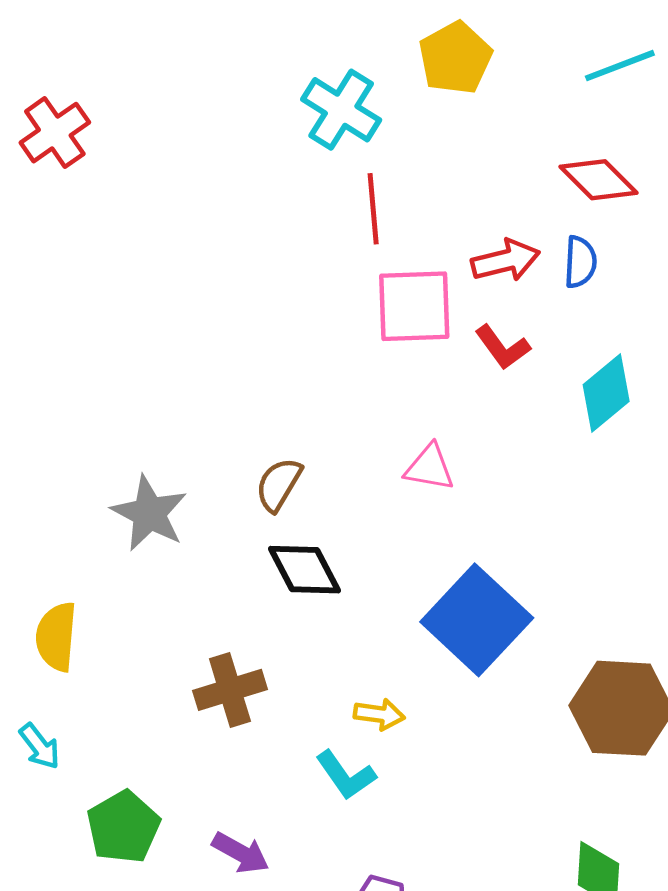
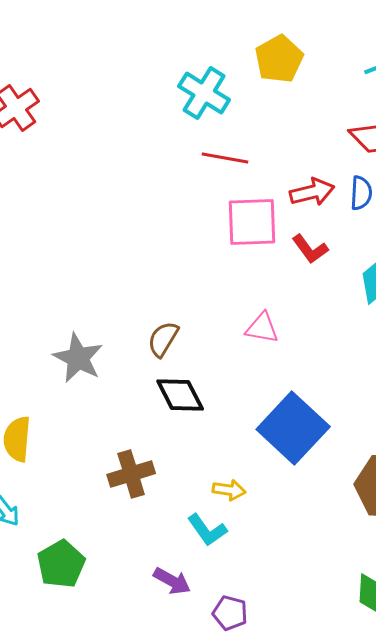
red line: (373, 209) -> (225, 158), turned -75
purple arrow: (241, 853) -> (172, 581), moved

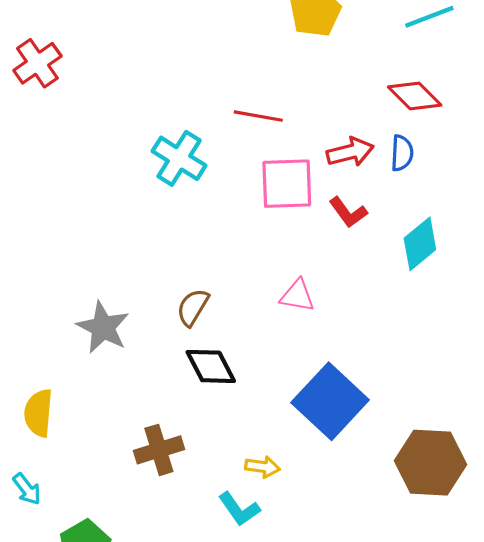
cyan cross: (204, 93) -> (179, 158), moved

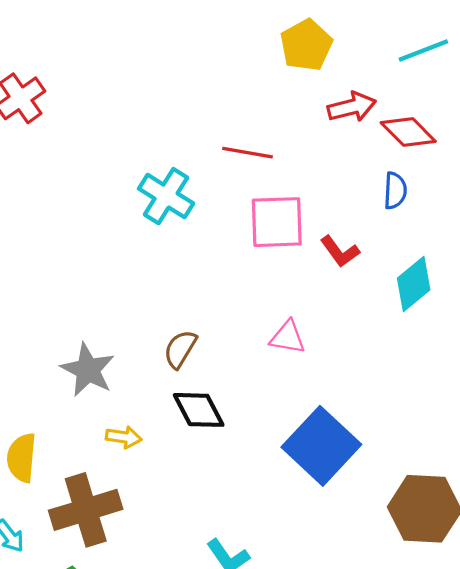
red arrow: (350, 152) -> (352, 107), moved
brown cross: (159, 450) -> (86, 510), moved, size x1.4
yellow arrow: (262, 467) -> (124, 437), moved

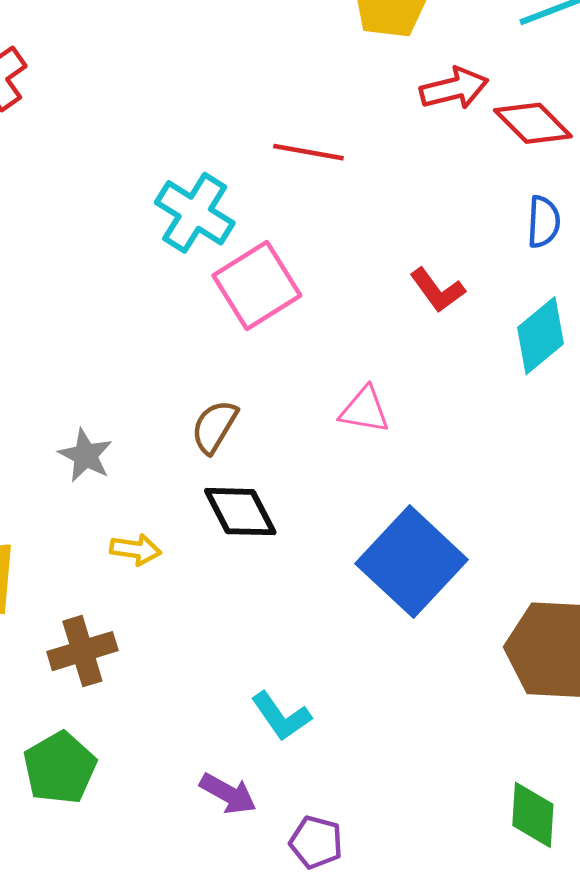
blue semicircle: (395, 191) -> (544, 222), moved
pink square: (277, 222) -> (257, 286), moved, turned -30
gray star: (88, 370) -> (86, 455), size x0.7
brown cross: (86, 510) -> (82, 651), size x0.7

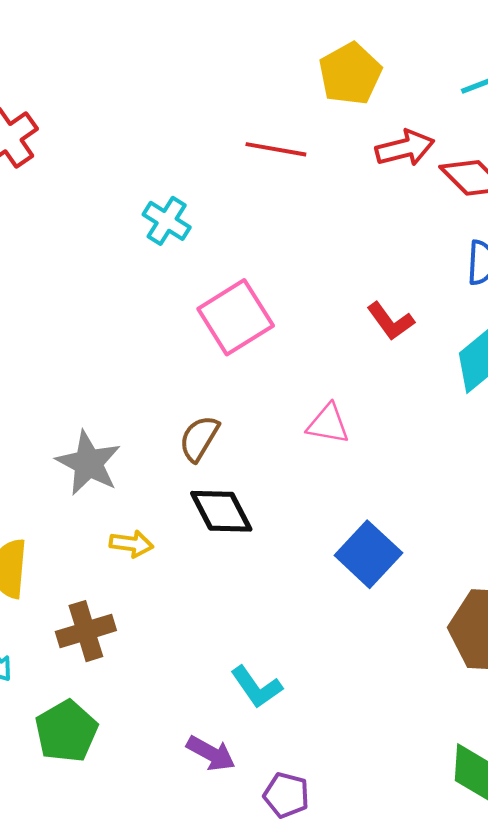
red line: (308, 152) -> (276, 149), moved
cyan cross: (195, 213) -> (167, 221), moved, size x0.7
gray star: (86, 455) -> (88, 463), size x1.4
blue square: (412, 562) -> (368, 554), size x0.7

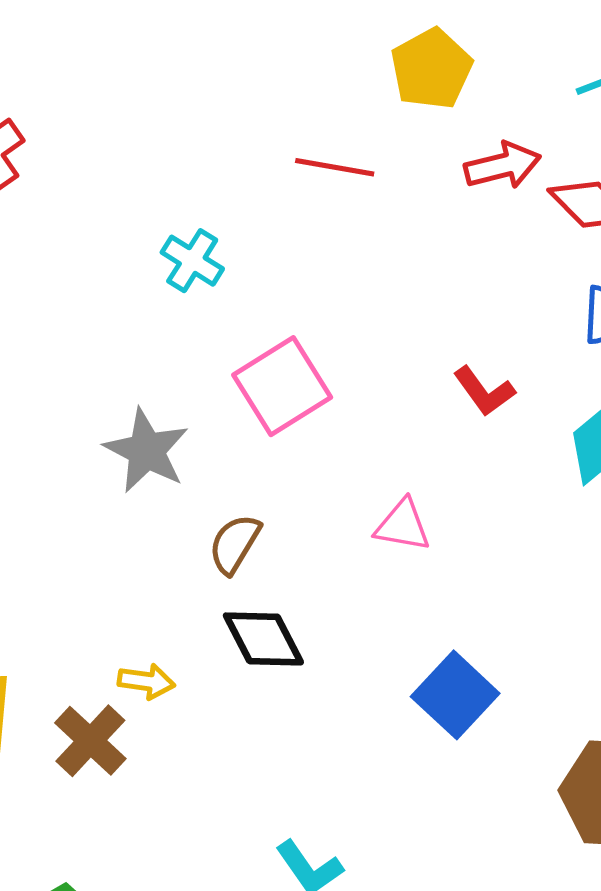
gray star: (88, 463) -> (146, 451), moved
brown cross: (86, 631) -> (90, 741), moved, turned -30

